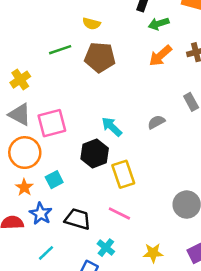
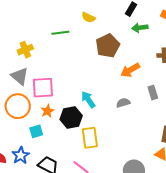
orange arrow: (160, 56) -> (130, 70), moved
brown pentagon: (100, 57) -> (108, 46), moved, turned 30
orange star: (24, 187) -> (47, 111), moved

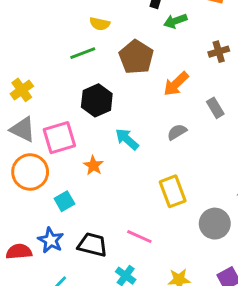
green line: (60, 33) -> (83, 53), moved
orange star: (47, 111) -> (93, 165), moved
black hexagon: (71, 118) -> (97, 100), moved
yellow rectangle: (90, 138) -> (173, 191), moved

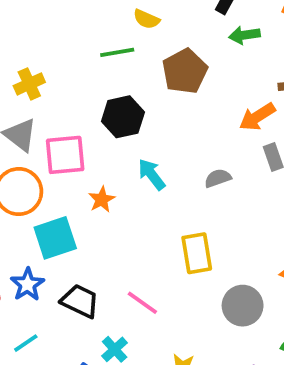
orange arrow: (176, 84) -> (257, 117), moved
cyan square: (64, 201) -> (55, 238), size x1.6

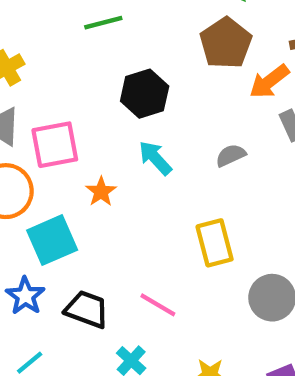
brown pentagon: (185, 71) -> (226, 43), moved
black hexagon: (123, 117) -> (145, 94), moved

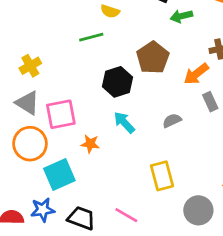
brown pentagon: (226, 43) -> (153, 58), moved
orange star: (101, 192) -> (90, 144), turned -30
blue star: (25, 296) -> (43, 210), turned 30

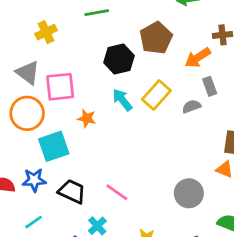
yellow cross: (30, 66) -> (46, 32), moved
gray semicircle: (172, 121) -> (192, 106), moved
yellow rectangle: (162, 176) -> (156, 95), moved, turned 52

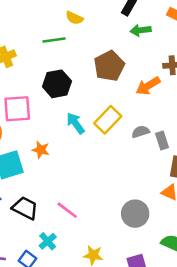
black hexagon: (119, 59) -> (57, 84), moved
gray rectangle: (210, 86) -> (162, 140), moved
orange star: (87, 118) -> (41, 150), moved

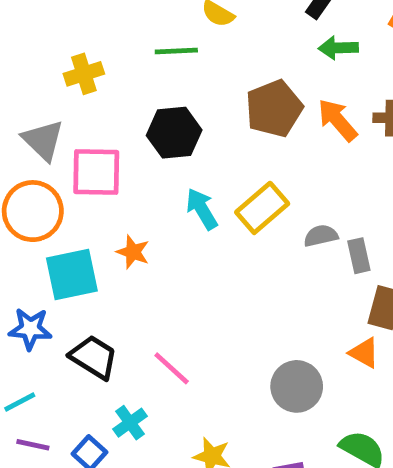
orange arrow: (148, 86) -> (337, 120), moved, turned 75

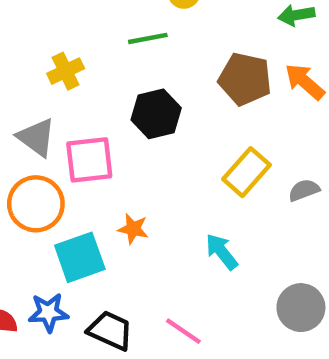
brown pentagon: (274, 108) -> (245, 79), turned -30
cyan arrow: (202, 209) -> (222, 252), moved
gray circle: (297, 386) -> (301, 308), moved

